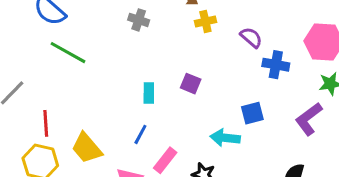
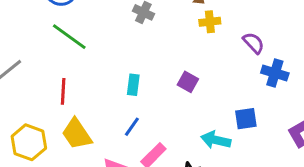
cyan rectangle: (149, 93) -> (133, 85), moved
red line: (46, 123) -> (63, 91), moved

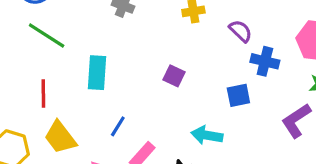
cyan rectangle: (133, 85) -> (97, 73), moved, size x1.5
blue square: (246, 119) -> (238, 95), moved

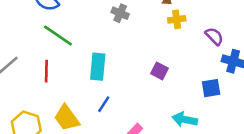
red line: (43, 93) -> (46, 71), moved
blue line: (118, 126) -> (104, 104), moved

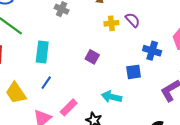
yellow cross: (177, 19) -> (111, 23), moved
purple semicircle: (214, 36) -> (133, 20), moved

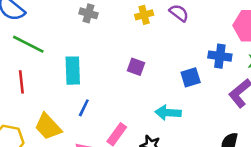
yellow cross: (111, 23) -> (144, 15), moved
blue cross: (152, 51) -> (220, 56), moved

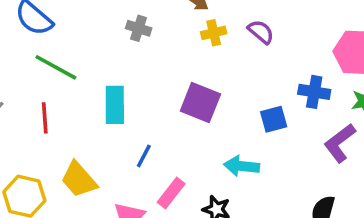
purple square: (136, 67) -> (200, 103), size x1.6
blue line: (84, 108) -> (144, 156), moved

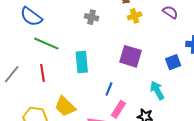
purple semicircle: (261, 32) -> (170, 12), moved
blue line: (144, 156) -> (109, 89), moved
cyan arrow: (241, 166) -> (157, 90), turned 60

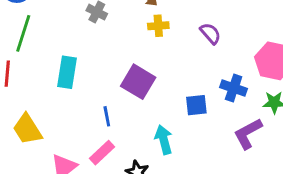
green line: (46, 44) -> (23, 33), turned 70
blue line: (109, 89) -> (107, 116), moved, turned -48

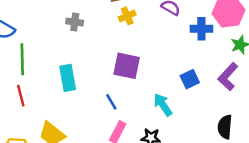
blue cross: (234, 88) -> (201, 29), moved
blue square: (196, 105) -> (190, 79), moved

